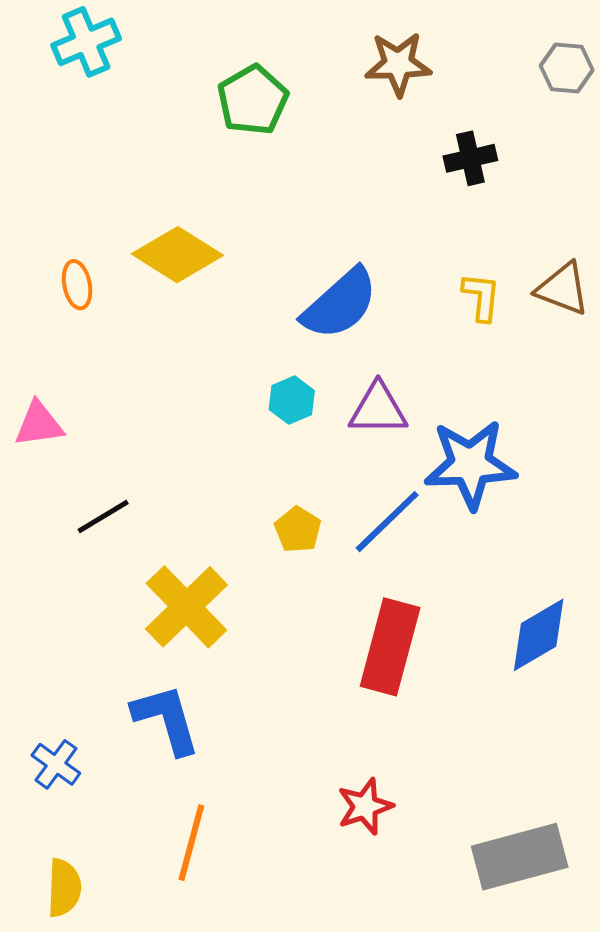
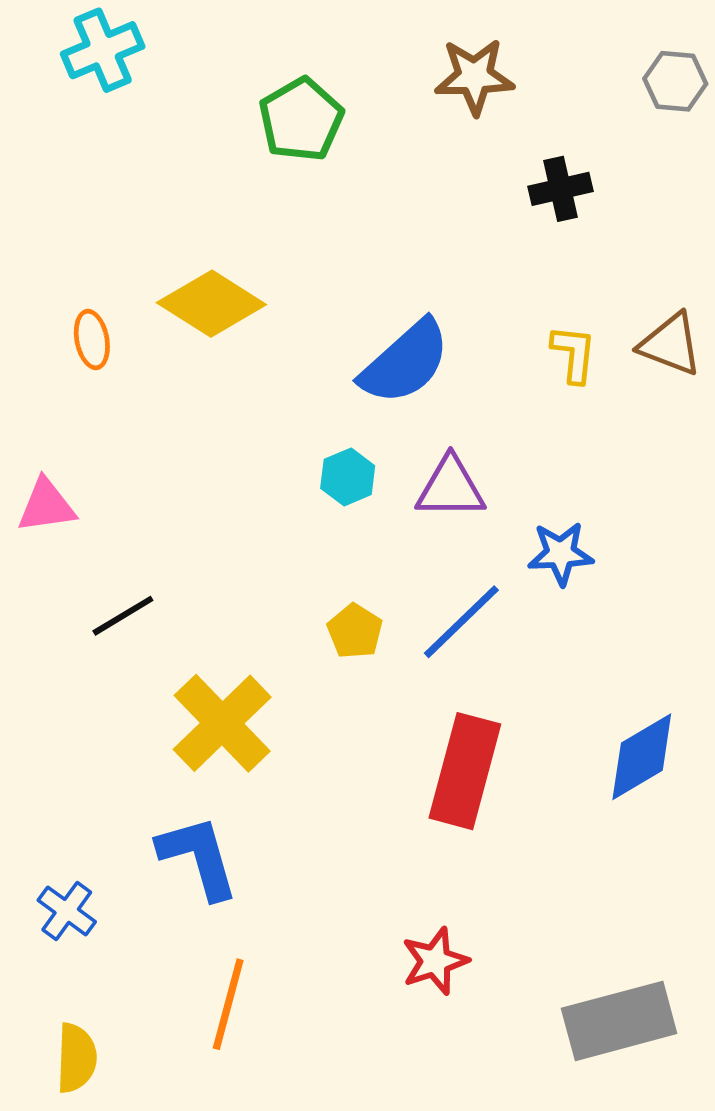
blue star: (470, 464) -> (561, 553), size x0.6

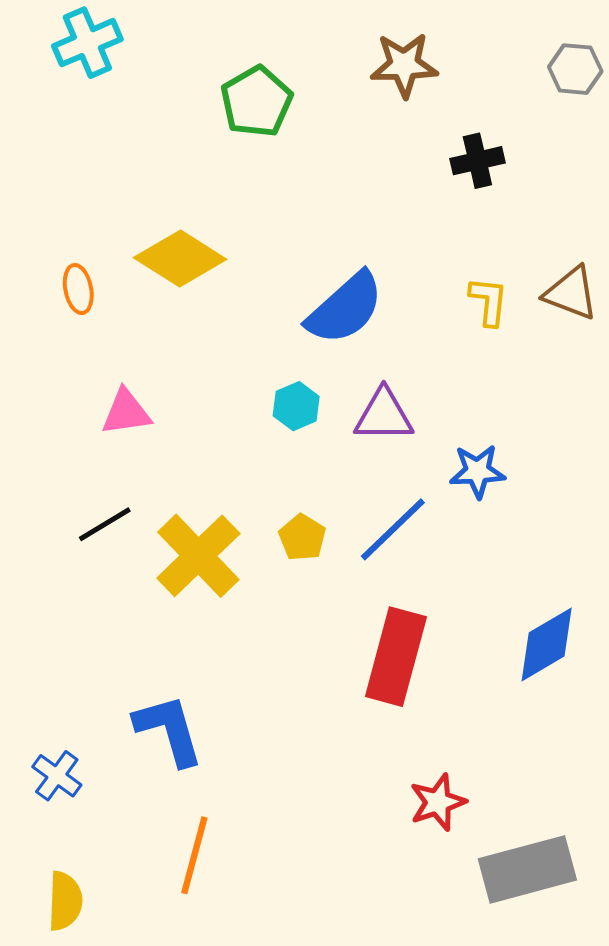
pink triangle: (46, 506) -> (126, 412), moved
yellow cross: (222, 723) -> (198, 556), moved
red star: (435, 961) -> (438, 802), moved

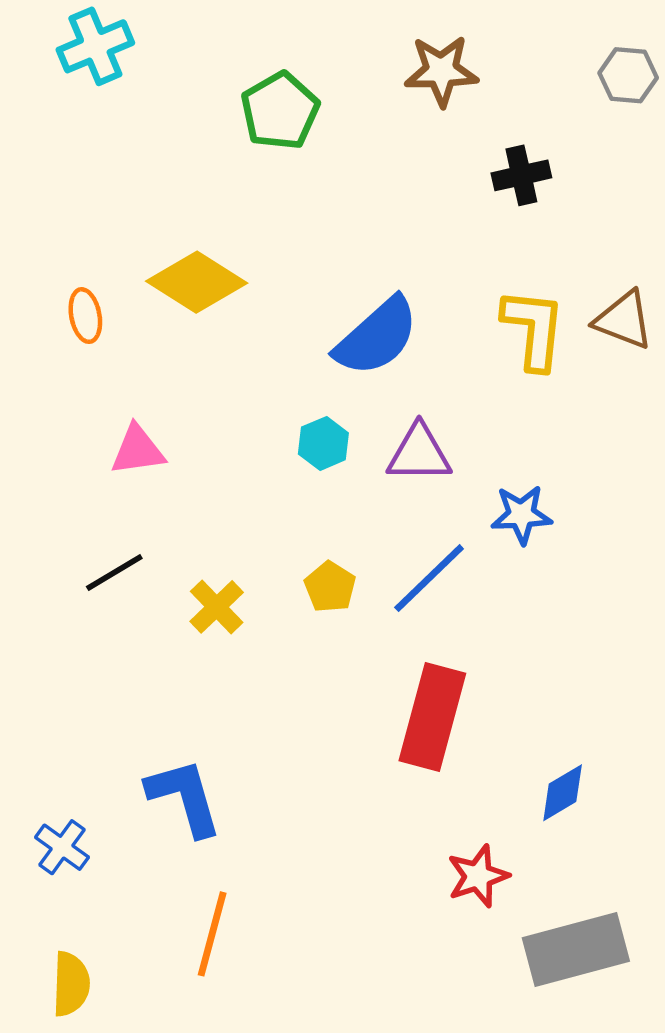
yellow L-shape: (489, 301) -> (534, 329), size x1.5
yellow cross: (198, 556) -> (217, 607), size x0.6
blue diamond: (547, 644) -> (563, 793), moved, size x0.7

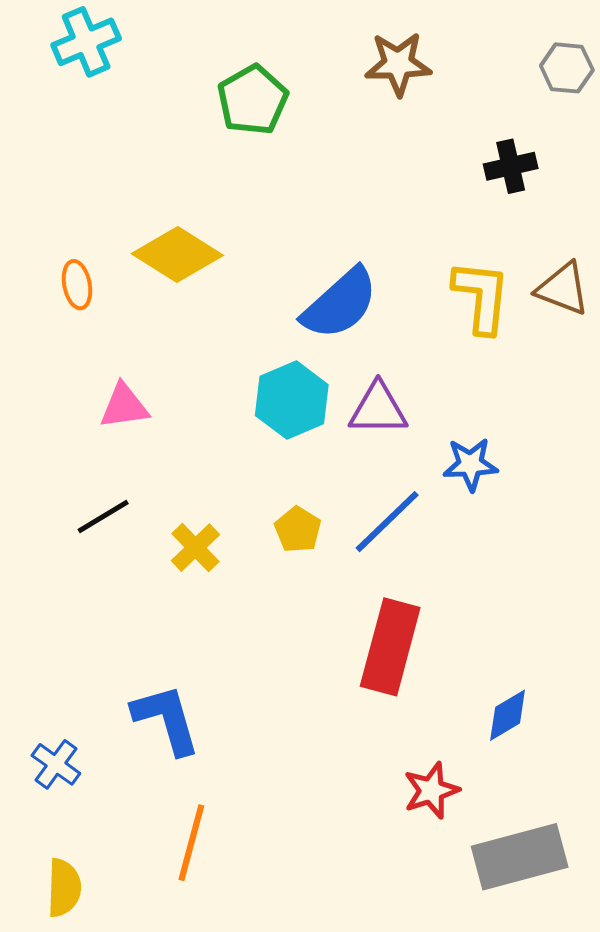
black cross: (521, 175) -> (511, 166), moved
cyan hexagon: (323, 443) -> (292, 400), size x1.6

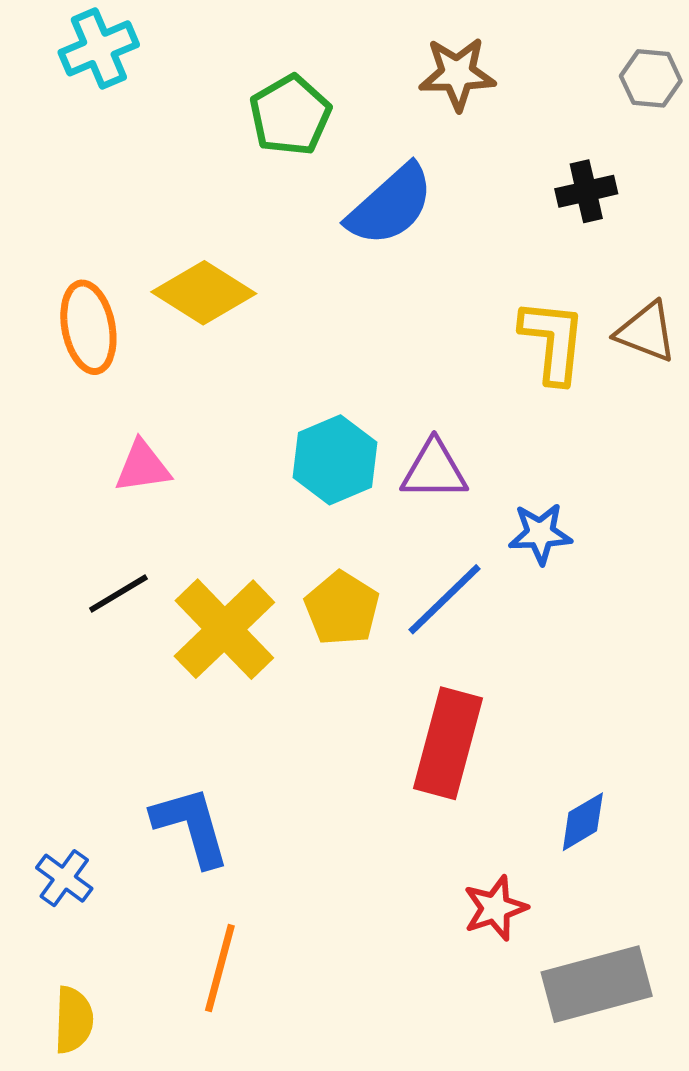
orange ellipse: (77, 285) -> (88, 327), size x1.6
blue semicircle: (340, 304) -> (390, 205), moved
yellow pentagon: (298, 530) -> (342, 608), size x1.4
yellow cross: (195, 548) -> (224, 629), size x1.8

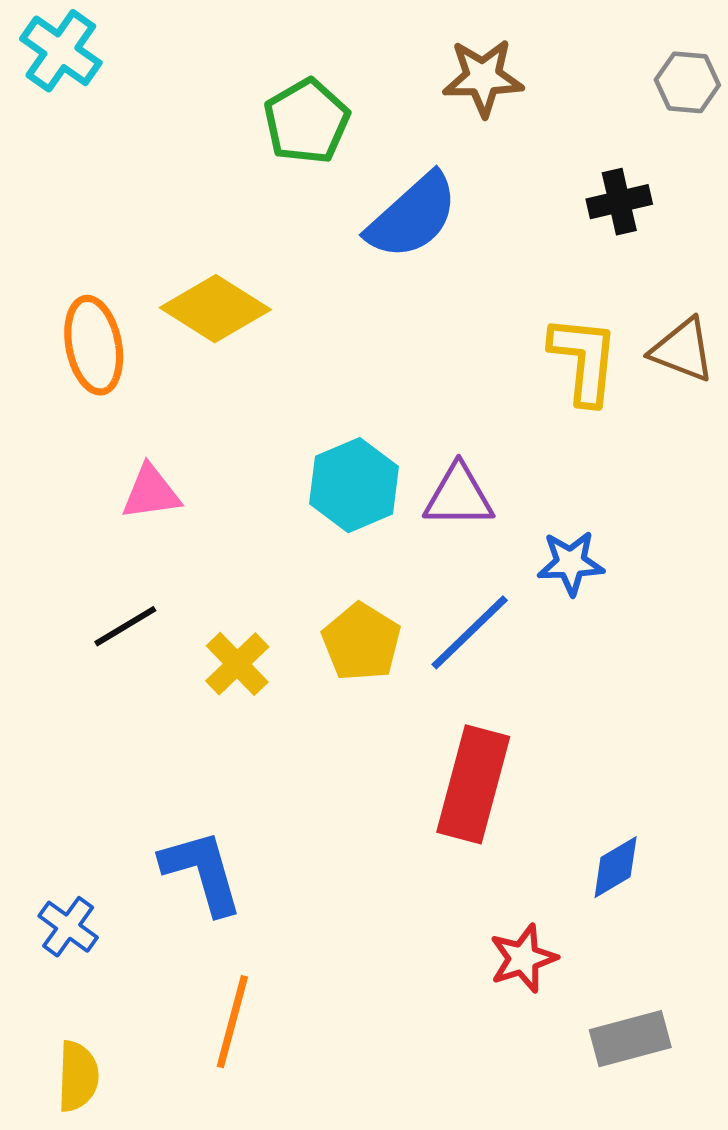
cyan cross: (99, 48) -> (61, 51), moved, turned -32
yellow cross: (224, 629) -> (237, 664), size x0.6
gray rectangle: (597, 984) -> (630, 1039), size x0.7

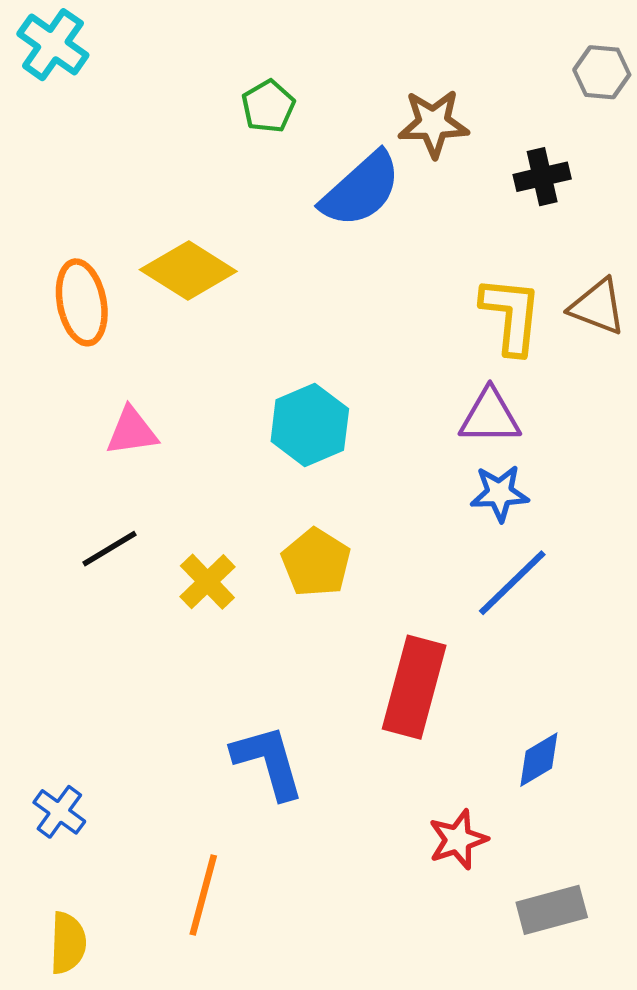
brown star: (483, 78) -> (433, 123), moved
green pentagon: (307, 121) -> (268, 106), size x0.7
purple triangle: (459, 496) -> (490, 416), moved
blue line: (470, 632) -> (512, 583), moved
blue L-shape: (202, 872) -> (268, 762), moved

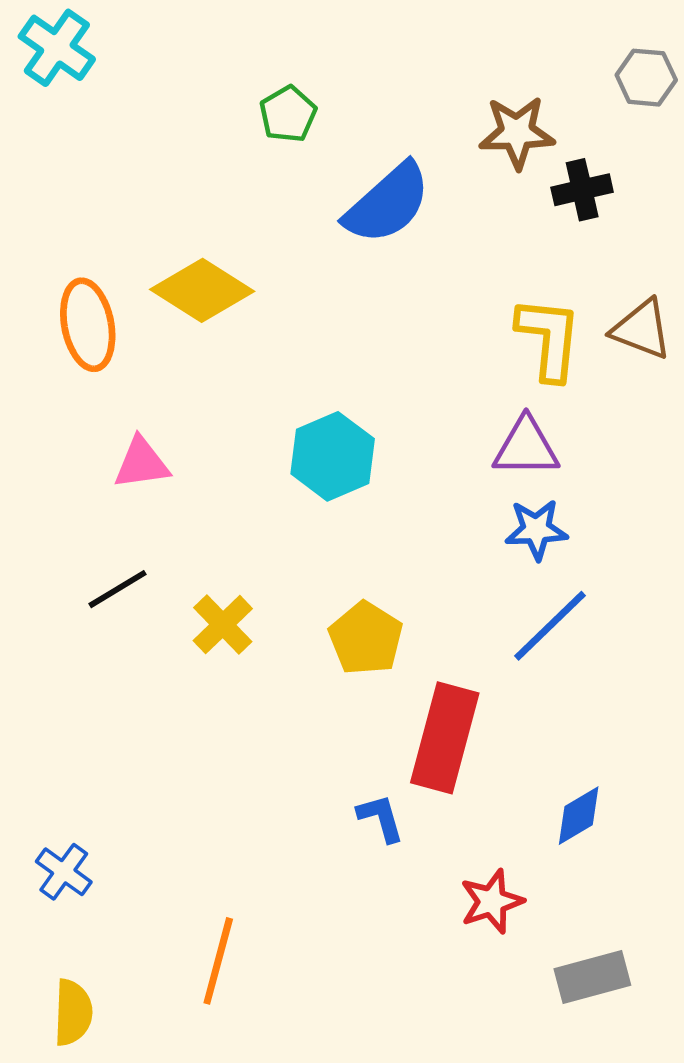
brown star: (433, 123) -> (517, 133), moved
yellow pentagon: (316, 562) -> (366, 638), moved
blue L-shape: (268, 762) -> (381, 818), moved, size x0.6

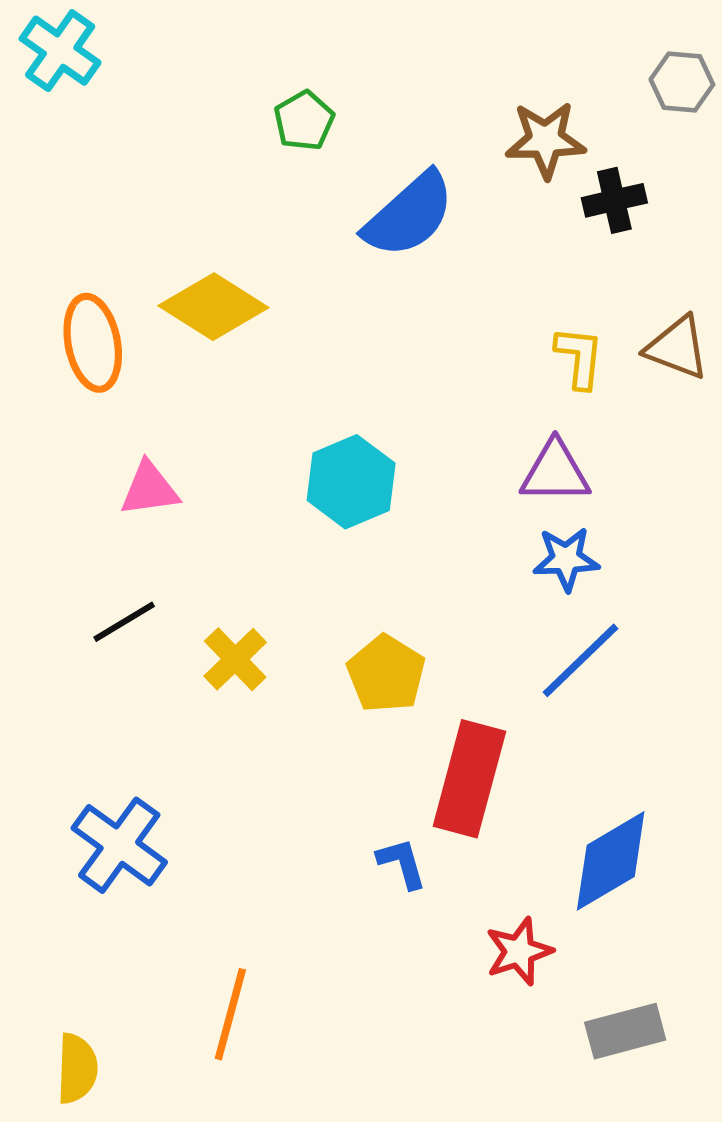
yellow L-shape: (549, 338) -> (579, 357), size x0.7
blue diamond: (579, 816) -> (611, 861), size x1.6
blue cross: (64, 872) -> (119, 845), moved, size x1.6

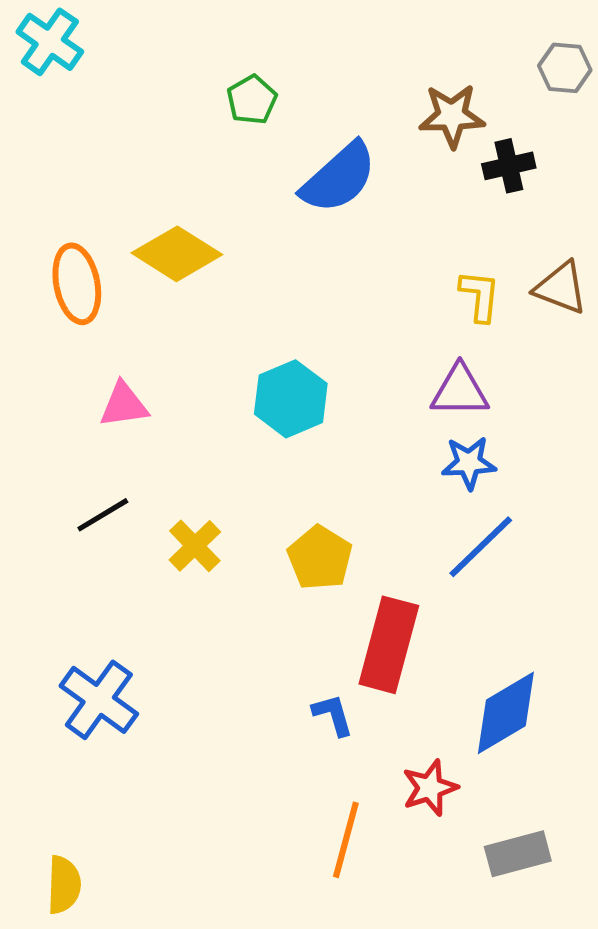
orange line: (230, 1014) -> (346, 840), moved

